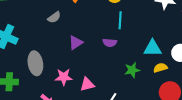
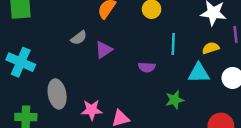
cyan line: (120, 20) -> (173, 44), moved
purple triangle: (76, 43) -> (104, 50), moved
yellow semicircle: (160, 68) -> (211, 48), moved

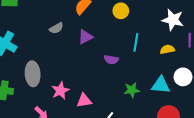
purple triangle: (104, 50) -> (85, 37), moved
cyan triangle: (199, 73) -> (161, 85), moved
pink star: (92, 110) -> (60, 91), turned -30

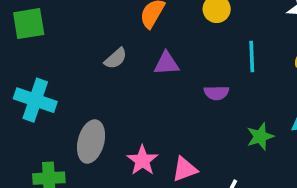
purple triangle: (85, 37) -> (166, 63), turned 35
gray ellipse: (33, 74) -> (91, 142), turned 30

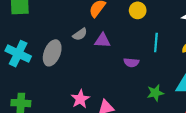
gray semicircle: (116, 58) -> (80, 34), moved
gray ellipse: (91, 142) -> (52, 53), moved

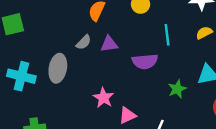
purple semicircle: (131, 62) -> (145, 61), size x1.5
pink star: (80, 99) -> (103, 98), moved

